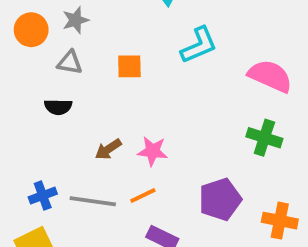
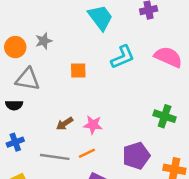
gray triangle: (70, 63) -> (28, 79), moved, size x1.5
pink semicircle: (270, 76) -> (168, 57), moved
black semicircle: (58, 107) -> (14, 105), moved
blue cross: (43, 196) -> (15, 142), moved

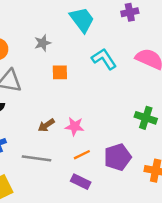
gray star: (44, 41) -> (43, 43), moved
cyan L-shape: (123, 57) -> (104, 59), turned -100
orange line: (87, 153) -> (82, 155), moved

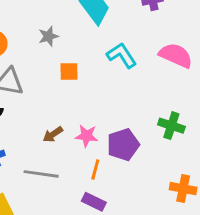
orange line: (82, 155) -> (95, 170), turned -49
purple pentagon: (118, 157) -> (123, 145), moved

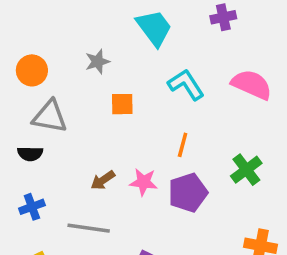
green cross: (171, 126) -> (246, 170), turned 35
orange line: (95, 170) -> (183, 145), moved

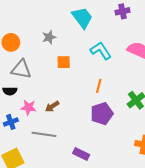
pink star: (144, 182) -> (28, 107), moved

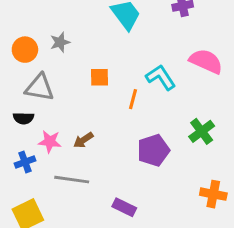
gray star: (49, 37) -> (60, 42), moved
cyan L-shape: (101, 51) -> (161, 77), moved
orange line: (99, 86) -> (133, 99), moved

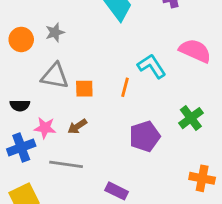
orange square: (99, 77) -> (84, 89), moved
gray triangle: (40, 88) -> (55, 76), moved
blue cross: (25, 162) -> (21, 147), size x1.4

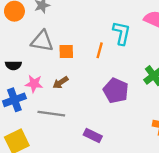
cyan L-shape: (152, 66) -> (122, 33), turned 45
purple pentagon: (145, 136) -> (116, 91), turned -30

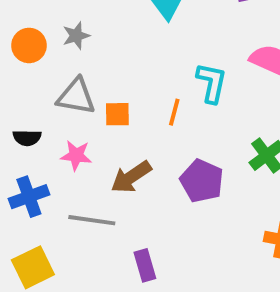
brown arrow: (61, 83) -> (131, 177), moved, size x1.5
pink star: (34, 84) -> (76, 155), moved
purple rectangle: (93, 136) -> (145, 265), moved, turned 48

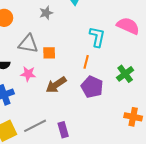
gray star: (76, 36) -> (46, 13), moved
orange line: (174, 112) -> (86, 62), moved
gray line: (92, 220) -> (35, 126), moved, turned -35

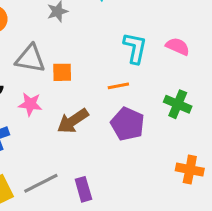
pink semicircle: (128, 26) -> (178, 46), moved, size x0.7
orange line: (86, 62) -> (118, 86), turned 64
green cross: (125, 74) -> (178, 104), turned -30

